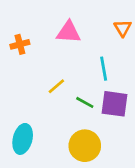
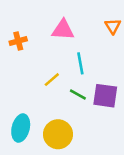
cyan line: (104, 69) -> (80, 63), moved
yellow circle: (85, 146) -> (58, 134), moved

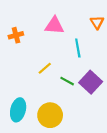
cyan line: (80, 63) -> (78, 48), moved
purple square: (105, 96) -> (91, 82), turned 35

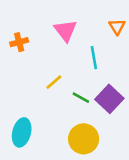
pink triangle: (54, 26) -> (66, 31), turned 48
yellow circle: (50, 115) -> (84, 139), moved

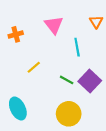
yellow line: (54, 82) -> (34, 67), moved
cyan ellipse: (22, 132) -> (18, 109), turned -40

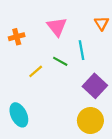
green line: (67, 80) -> (60, 61), moved
yellow circle: (69, 114) -> (90, 121), moved

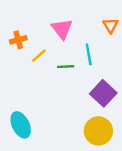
green line: (60, 61) -> (66, 67), turned -32
yellow line: (36, 71) -> (39, 56), moved

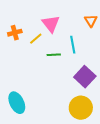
yellow line: (39, 56) -> (36, 39), moved

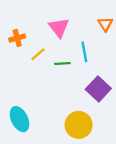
yellow line: (36, 39) -> (38, 54), moved
yellow circle: (81, 108) -> (79, 125), moved

